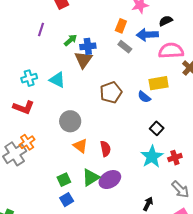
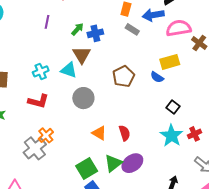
brown triangle: (83, 60) -> (82, 55), moved
gray circle: (70, 121) -> (83, 98), moved
green square: (64, 180) -> (87, 168), size x1.5

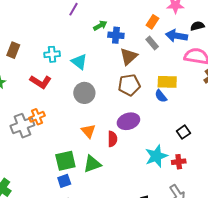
brown triangle: (82, 55) -> (129, 56), moved
yellow rectangle: (170, 62) -> (167, 82), moved
black square: (173, 107) -> (183, 132), moved
purple ellipse: (132, 163) -> (128, 121), moved

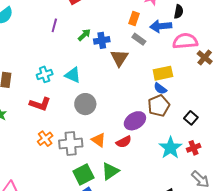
black semicircle: (197, 26) -> (179, 12), turned 128
brown pentagon: (129, 85) -> (159, 106), moved
gray cross: (22, 126) -> (71, 143), moved, turned 30
red semicircle: (112, 139) -> (124, 142), turned 77

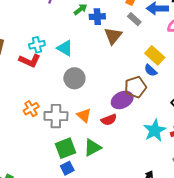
yellow rectangle: (163, 73) -> (155, 55), turned 48
red L-shape: (40, 104) -> (30, 61), moved
brown pentagon: (159, 106) -> (135, 87), moved

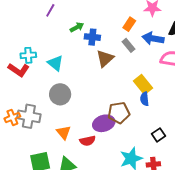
blue semicircle: (151, 70) -> (145, 99), moved, turned 32
gray cross: (56, 116) -> (29, 116), moved

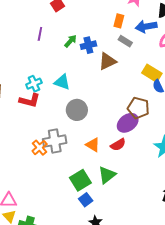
brown triangle: (105, 59) -> (107, 61), turned 36
brown pentagon: (119, 113) -> (138, 108), turned -30

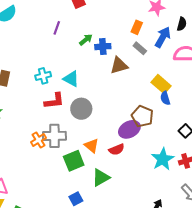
blue arrow: (146, 26) -> (163, 37), turned 120
red L-shape: (30, 101) -> (54, 101), moved, turned -30
green square: (80, 180) -> (74, 161), moved

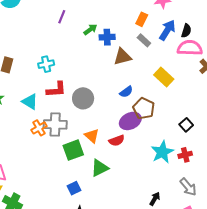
black semicircle: (182, 24) -> (186, 31), moved
cyan triangle: (71, 79) -> (30, 102), moved
blue semicircle: (165, 98) -> (126, 92), moved, turned -112

